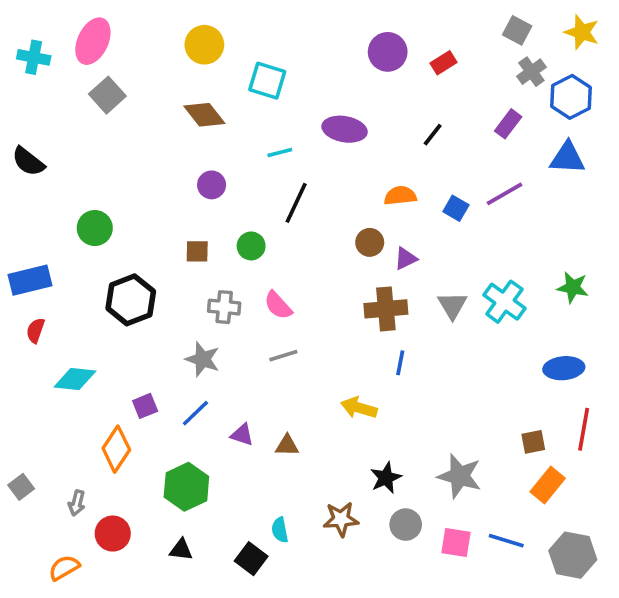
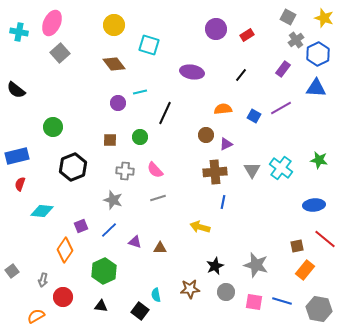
cyan line: (280, 153) -> (140, 92), moved
red line: (584, 429) -> (325, 239), turned -60

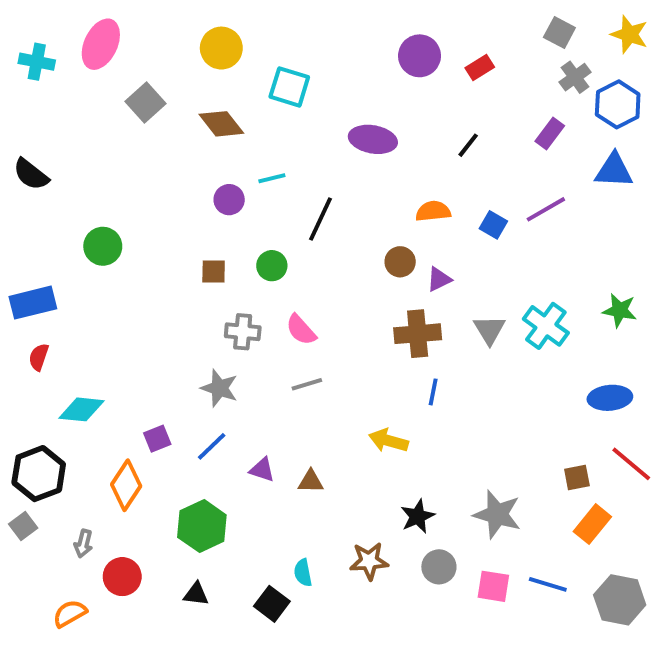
gray square: (60, 53) -> (146, 102), moved
black hexagon: (73, 167) -> (39, 474), moved

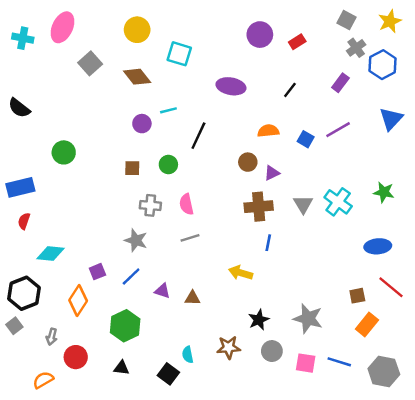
yellow star: (629, 34) -> (390, 21), turned 30
blue triangle: (614, 170) -> (391, 119), moved, turned -50
pink semicircle: (301, 330) -> (186, 204), turned 30

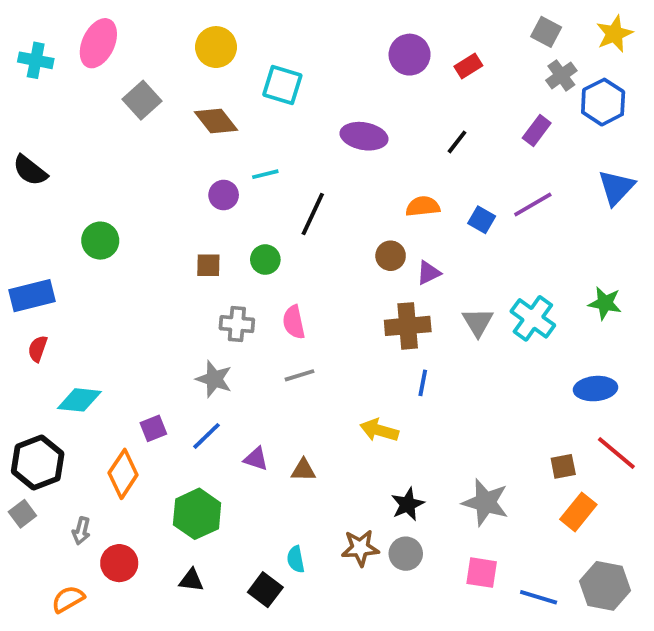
gray circle: (272, 351) -> (406, 554), moved
blue line: (339, 362) -> (539, 597), moved

